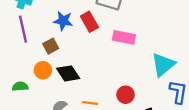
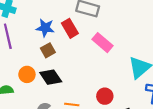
pink rectangle: (124, 37) -> (102, 43), turned 30
brown square: (51, 46) -> (48, 50), moved

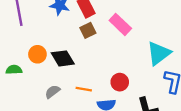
brown square: (48, 50) -> (88, 30), moved

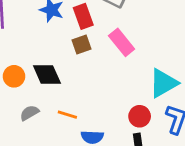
orange circle: (37, 54) -> (14, 76), moved
red circle: (120, 82) -> (140, 116), moved

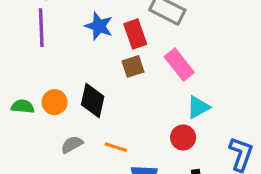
black diamond: (47, 74) -> (93, 100), turned 36
cyan triangle: (163, 83) -> (198, 107), moved, size x0.7
red circle: (140, 116) -> (183, 137), moved

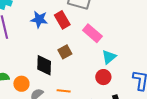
brown square: (133, 66) -> (65, 52), moved
orange circle: (55, 102) -> (21, 84), moved

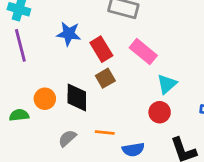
red rectangle: (62, 20) -> (101, 49), moved
orange circle: (21, 84) -> (45, 99), moved

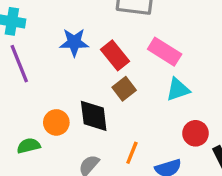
cyan triangle: (167, 84) -> (178, 90), moved, turned 30
red circle: (160, 112) -> (196, 133), moved
orange line: (105, 133) -> (132, 153), turned -66

